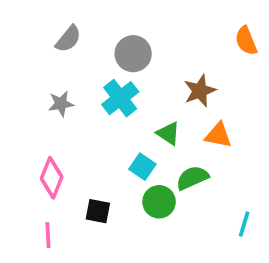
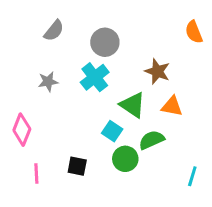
brown star: (200, 91) -> (157, 71), turned -30
green triangle: (168, 133) -> (133, 105), size x1.4
pink diamond: (52, 178) -> (22, 130), moved
pink line: (48, 235) -> (36, 173), moved

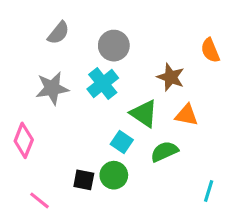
orange semicircle: (194, 32) -> (210, 50), moved
gray star: (48, 82) -> (52, 88), size x1.5
green circle: (125, 159) -> (114, 175), moved
pink line: (36, 173) -> (40, 200), moved, turned -48

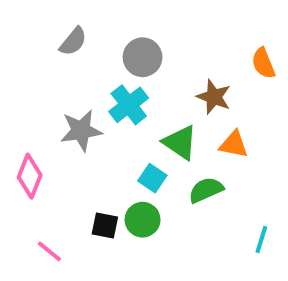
gray star: (52, 88) -> (81, 131), moved

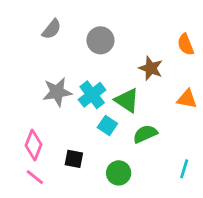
cyan cross: (129, 105) -> (92, 95), moved
orange triangle: (234, 144) -> (187, 99), moved
pink diamond: (30, 176) -> (33, 145), moved
green circle: (143, 220) -> (119, 173), moved

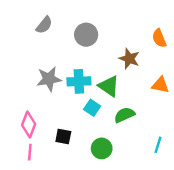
cyan cross: (92, 95) -> (79, 81), turned 35
pink line: (35, 177) -> (30, 152), turned 56

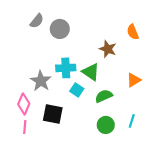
gray circle: (86, 35) -> (60, 29), moved
gray star: (49, 79) -> (41, 81), moved, turned -30
orange triangle: (160, 85) -> (134, 80), moved, turned -42
black square: (63, 136) -> (53, 114), size x1.5
green circle: (102, 148) -> (106, 125), moved

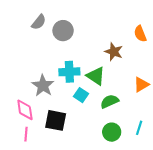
pink diamond: (24, 104) -> (25, 110), turned -30

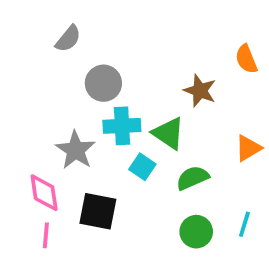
gray circle: (63, 31) -> (103, 83), moved

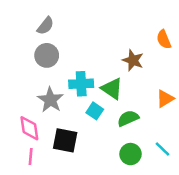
gray circle: (103, 83) -> (47, 55), moved
cyan line: (244, 224) -> (163, 149), turned -63

